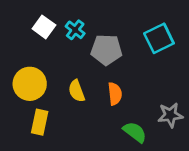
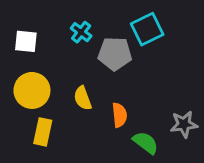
white square: (44, 27) -> (26, 41), moved, turned -30
cyan square: (159, 38) -> (147, 29), moved
orange semicircle: (115, 94) -> (119, 115), moved

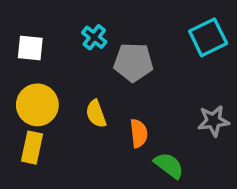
cyan square: (147, 29) -> (208, 37), moved
gray star: (184, 124) -> (213, 121), moved
yellow rectangle: (43, 132) -> (32, 148), moved

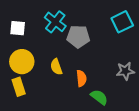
cyan cross: (94, 37) -> (55, 22), size x1.5
yellow rectangle: (32, 148) -> (19, 87), turned -30

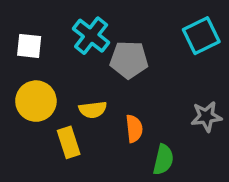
yellow semicircle: (56, 67) -> (93, 110), turned -77
yellow rectangle: (19, 87) -> (69, 142), moved
green semicircle: (99, 97) -> (163, 160), turned 66

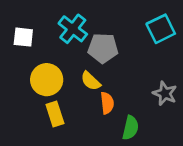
yellow circle: (36, 101) -> (47, 80), moved
yellow semicircle: (93, 110) -> (91, 81), moved, turned 50
gray star: (206, 117) -> (165, 93), turned 30

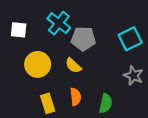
cyan square: (161, 29) -> (130, 39), moved
orange semicircle: (107, 103) -> (76, 97), moved
yellow rectangle: (55, 114) -> (48, 103), moved

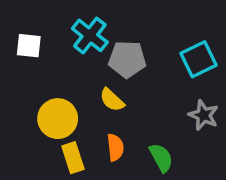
yellow circle: (38, 64) -> (58, 119), moved
green semicircle: (106, 103) -> (161, 158), turned -42

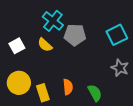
white square: (29, 46) -> (17, 46), moved, turned -35
yellow semicircle: (112, 100) -> (45, 45), moved
yellow circle: (58, 119) -> (19, 83), moved

